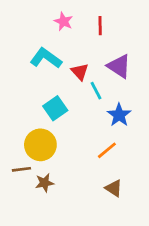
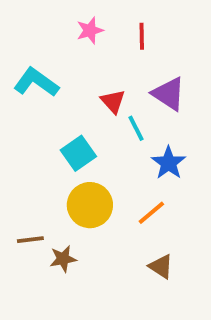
pink star: (63, 21) -> (90, 30), turned 30
cyan L-shape: (46, 58) -> (36, 82), moved
yellow circle: (40, 145) -> (90, 205), moved

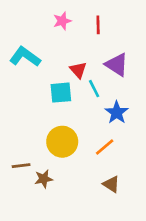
cyan square: (78, 153) -> (61, 93), moved, turned 30

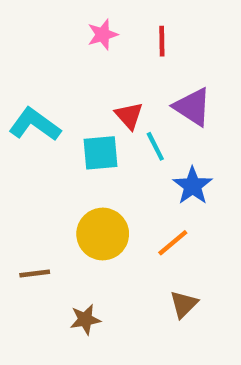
cyan L-shape: (25, 57) -> (35, 124), moved
brown star: (44, 179) -> (85, 319), moved
brown triangle: (111, 184) -> (184, 304), turned 42

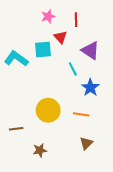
red triangle: (129, 116) -> (60, 37), moved
cyan square: (100, 153) -> (43, 49), moved
orange line: (173, 243) -> (81, 114), turned 49

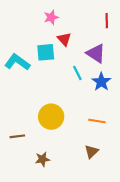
red line: (76, 20) -> (107, 21), moved
blue star: (90, 88) -> (101, 82), moved
orange line: (81, 114) -> (97, 121), moved

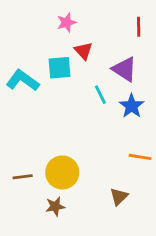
yellow circle: (51, 117) -> (62, 172), moved
orange line: (97, 121) -> (140, 157), moved

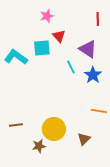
yellow circle: (62, 172) -> (54, 129), moved

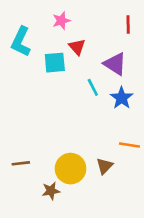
cyan L-shape: (16, 57) -> (21, 42), moved, turned -100
brown triangle: (84, 139) -> (105, 166), moved

